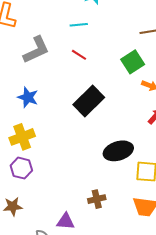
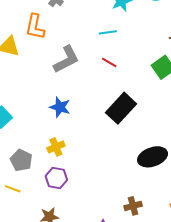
yellow cross: (22, 137) -> (56, 147), size x0.7

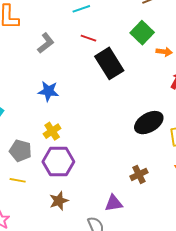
gray L-shape: (66, 59) -> (46, 43), size x0.7
black rectangle: (121, 108) -> (109, 63), moved, turned -64
purple hexagon: (56, 178) -> (58, 162), size x1.4

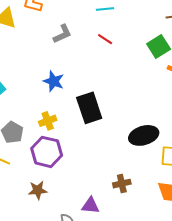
black rectangle: (109, 63) -> (89, 108), moved

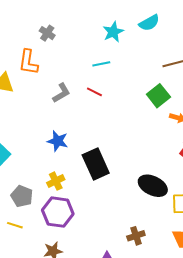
red line: (105, 39) -> (94, 92), moved
black ellipse: (144, 135) -> (153, 186), turned 48

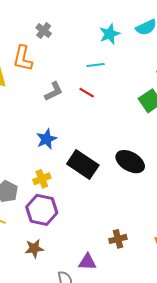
blue star: (58, 141) -> (46, 139), turned 30
black rectangle: (96, 164) -> (83, 164), turned -36
black ellipse: (153, 186) -> (130, 162), moved

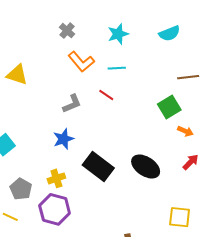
cyan star: (110, 34) -> (118, 34), moved
orange L-shape: (23, 58) -> (81, 62), moved, turned -56
gray L-shape: (54, 91) -> (72, 104), moved

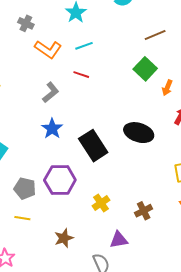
orange arrow: (185, 131) -> (167, 88), turned 105
black rectangle: (98, 167) -> (93, 146), turned 36
yellow cross: (56, 178) -> (101, 203), moved
purple hexagon: (55, 209) -> (60, 180), moved

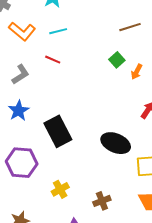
green square: (145, 69) -> (117, 60), size x0.7
orange arrow: (167, 88) -> (137, 72), moved
black ellipse: (139, 133) -> (116, 143), moved

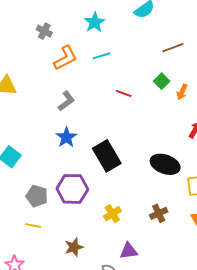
orange L-shape: (22, 31) -> (65, 58), turned -64
red line: (53, 60) -> (124, 93), moved
brown cross: (102, 201) -> (159, 213), moved

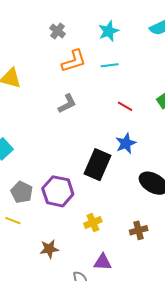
blue star: (66, 137) -> (126, 143), moved
black rectangle: (107, 156) -> (97, 165), turned 44

